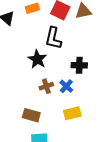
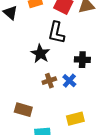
yellow rectangle: (72, 113) -> (75, 119), moved
brown rectangle: (31, 115) -> (23, 110), moved

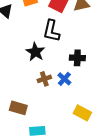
yellow rectangle: (75, 119) -> (82, 113), moved, turned 42

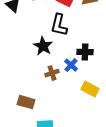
blue cross: (64, 79) -> (71, 65), moved
yellow rectangle: (82, 113) -> (90, 89), moved

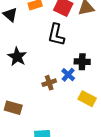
black star: (43, 46) -> (17, 57), moved
brown rectangle: (26, 102) -> (13, 108), moved

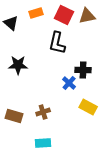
black star: (17, 57) -> (18, 65), turned -30
brown cross: (49, 83) -> (43, 112), moved

